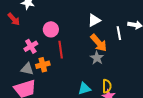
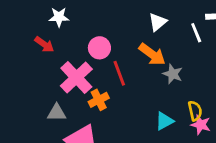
orange arrow: (99, 43) -> (152, 54), moved
pink cross: (31, 46) -> (76, 77), size x1.6
gray triangle: (27, 69) -> (57, 113), moved

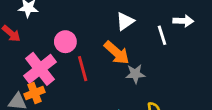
gray star: (173, 74) -> (135, 74), turned -30
orange cross: (99, 100) -> (34, 93), moved

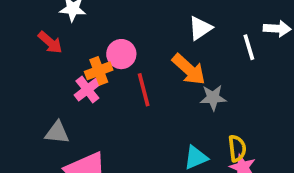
pink cross: (40, 69) -> (87, 89), size x0.6
orange cross: (34, 93) -> (99, 71), moved

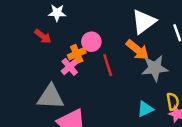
white triangle: (200, 28) -> (144, 22), size x1.5
gray star: (213, 98) -> (155, 68), size x1.5
gray triangle: (57, 132) -> (51, 97), size x1.6

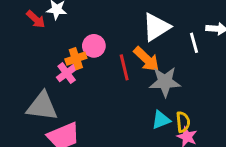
red arrow: (43, 36) -> (36, 19), moved
red line: (108, 65) -> (124, 67), moved
cyan triangle: (145, 109) -> (161, 120), moved

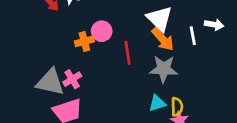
white triangle: (156, 27) -> (160, 19), turned -48
orange arrow: (146, 59) -> (163, 39), moved
pink cross: (67, 73) -> (72, 79), moved

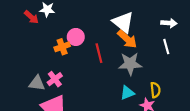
white line: (193, 36) -> (166, 47), moved
gray triangle: (50, 82) -> (37, 83), size x0.7
yellow semicircle: (177, 107) -> (155, 90), moved

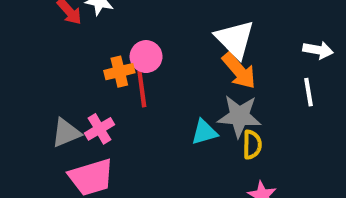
red line: (99, 53) -> (142, 89), moved
gray triangle: (37, 83) -> (66, 133), turned -36
yellow semicircle: (155, 90) -> (252, 145), moved
cyan triangle: (127, 93) -> (204, 132), moved

